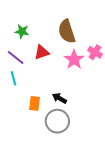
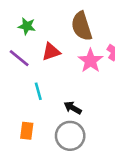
cyan line: (14, 78) -> (38, 91), moved
orange rectangle: (34, 103) -> (27, 131), moved

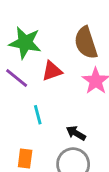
green star: (27, 26) -> (25, 43), size x1.6

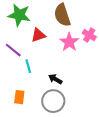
purple line: (17, 78) -> (13, 50), moved

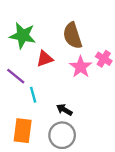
orange rectangle: (19, 97) -> (23, 131), size x1.5

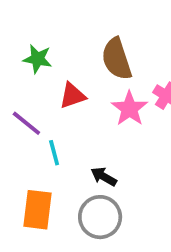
green star: (23, 36) -> (38, 59), size x0.7

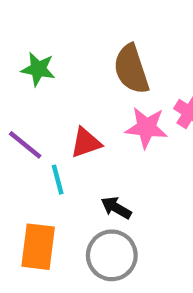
red triangle: (72, 96) -> (86, 143), moved
pink star: (129, 109) -> (146, 128), turned -30

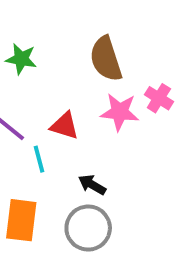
red triangle: (86, 143) -> (65, 126), turned 36

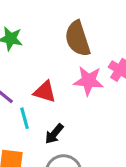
black arrow: (92, 185) -> (54, 134), moved, turned -80

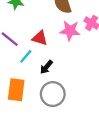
cyan line: (25, 118) -> (26, 56), turned 56

